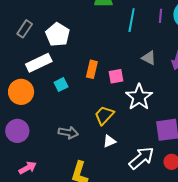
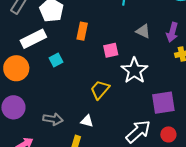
orange rectangle: (92, 69) -> (82, 31), moved
gray arrow: (68, 133) -> (53, 119), moved
white triangle: (109, 141) -> (87, 121), moved, turned 40

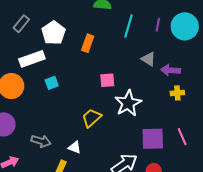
orange rectangle: (82, 31) -> (88, 43), moved
gray triangle: (143, 31) -> (148, 59), moved
purple arrow: (172, 32) -> (170, 70), turned 72

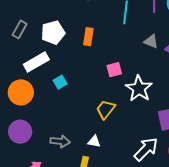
white pentagon: (54, 33) -> (53, 33), turned 30

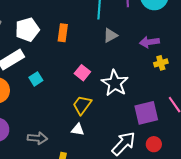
gray triangle: (151, 41) -> (110, 35), moved, turned -49
pink square: (114, 70) -> (82, 73), moved, turned -35
white triangle: (94, 141) -> (78, 130), moved

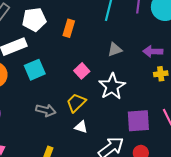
gray triangle: (110, 35) -> (115, 50), moved
cyan square: (36, 79) -> (35, 70), size x1.5
white triangle: (78, 130) -> (81, 127), moved
gray arrow: (37, 138) -> (46, 110), moved

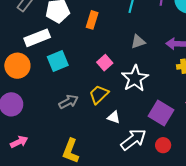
gray arrow: (46, 110) -> (68, 102), turned -42
purple square: (138, 121) -> (161, 113), turned 35
white triangle: (81, 127) -> (114, 117), moved

